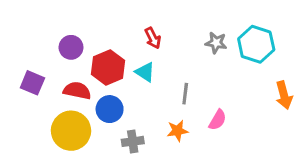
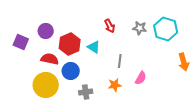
red arrow: (153, 38) -> (110, 26), moved
purple square: (32, 83) -> (21, 42), moved

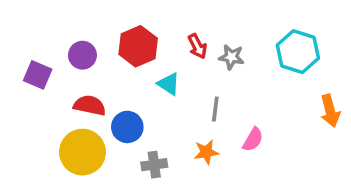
gray star: (140, 28) -> (231, 57), moved
red hexagon: (70, 44) -> (138, 46), moved

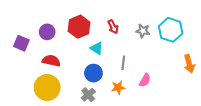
gray star: (231, 57) -> (143, 31), moved
blue circle: (127, 127) -> (93, 73), moved
gray cross: (154, 165) -> (88, 95), turned -32

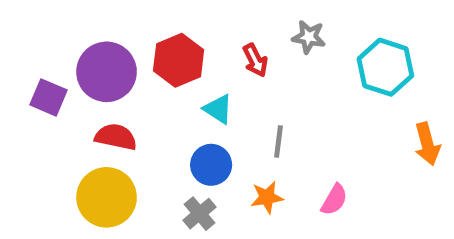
gray star: (143, 31) -> (309, 37), moved
purple circle: (47, 32) -> (107, 72), size x1.6
pink semicircle: (145, 80) -> (334, 200), moved

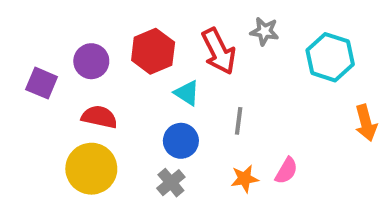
red arrow: (255, 60) -> (219, 51), size x1.6
purple circle: (107, 72) -> (91, 61), size x0.7
orange star: (267, 197) -> (245, 179), moved

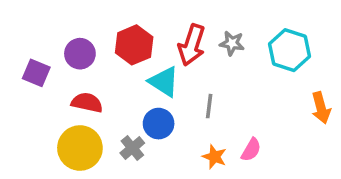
gray star: (264, 31) -> (232, 43), moved
red arrow: (219, 51) -> (192, 45), turned 45
cyan triangle: (187, 93) -> (164, 82), size x1.4
orange star: (245, 179) -> (214, 157), turned 30
gray cross: (171, 183) -> (132, 148), moved

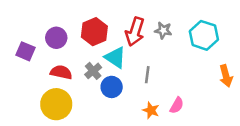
gray cross: (132, 148) -> (93, 71), moved

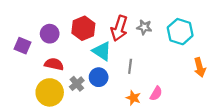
gray cross: (93, 71) -> (77, 84), moved

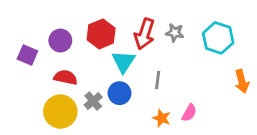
cyan triangle: (102, 51) -> (123, 62), turned 30

